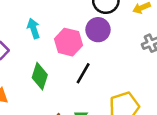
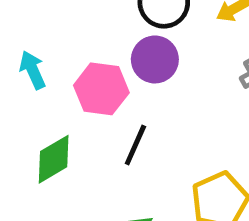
green diamond: (40, 76) -> (54, 159), turned 48

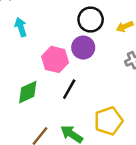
cyan arrow: (33, 70) -> (21, 27), moved

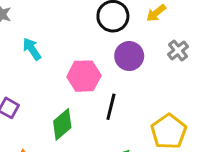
purple circle: (83, 48) -> (129, 56), moved

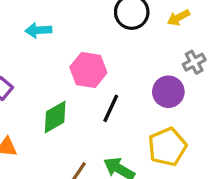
cyan arrow: (32, 49) -> (38, 30), turned -70
purple circle: (129, 56) -> (168, 92), moved

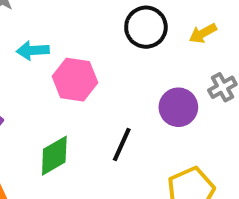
pink hexagon: (88, 70) -> (75, 80), moved
purple circle: (168, 92) -> (178, 107), moved

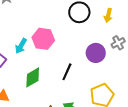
yellow arrow: (203, 33) -> (108, 15), turned -48
cyan arrow: (33, 50) -> (21, 46), moved, turned -56

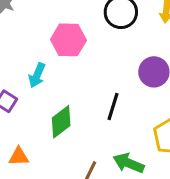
pink hexagon: (43, 39) -> (68, 40), moved

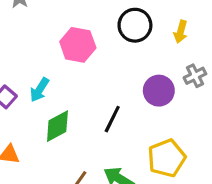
cyan arrow: (37, 75) -> (39, 90), moved

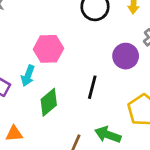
pink hexagon: (78, 45) -> (48, 49), moved

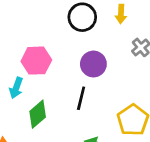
purple circle: (126, 56) -> (93, 64), moved

